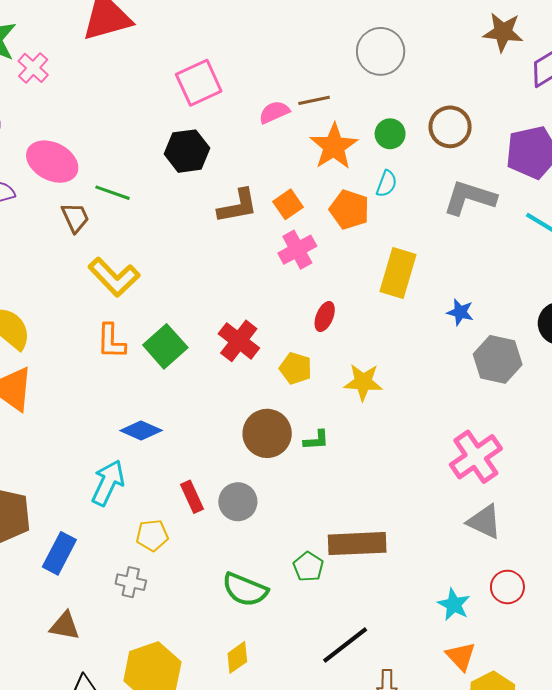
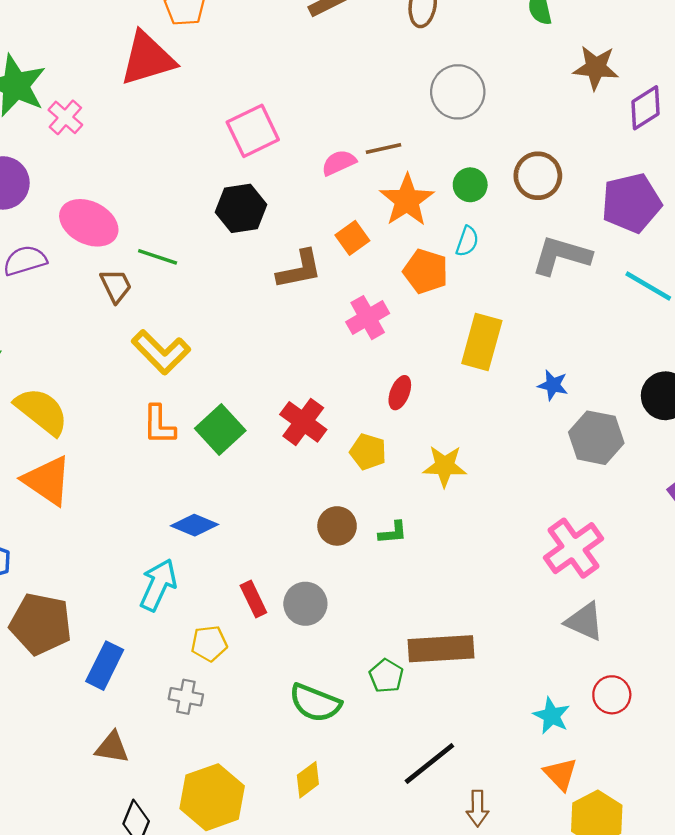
orange square: (288, 204) -> (352, 238), moved
brown circle: (267, 433) -> (337, 526), size x0.7

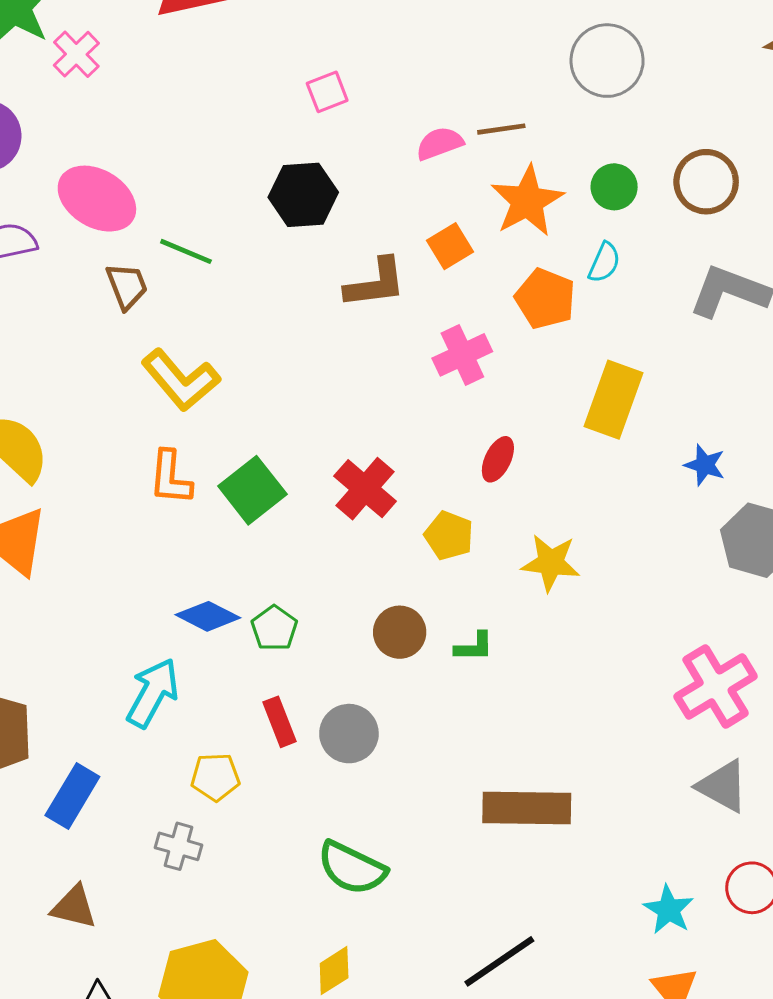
pink square: (253, 131) -> (327, 92), size x0.6
green pentagon: (386, 676) -> (274, 628), moved

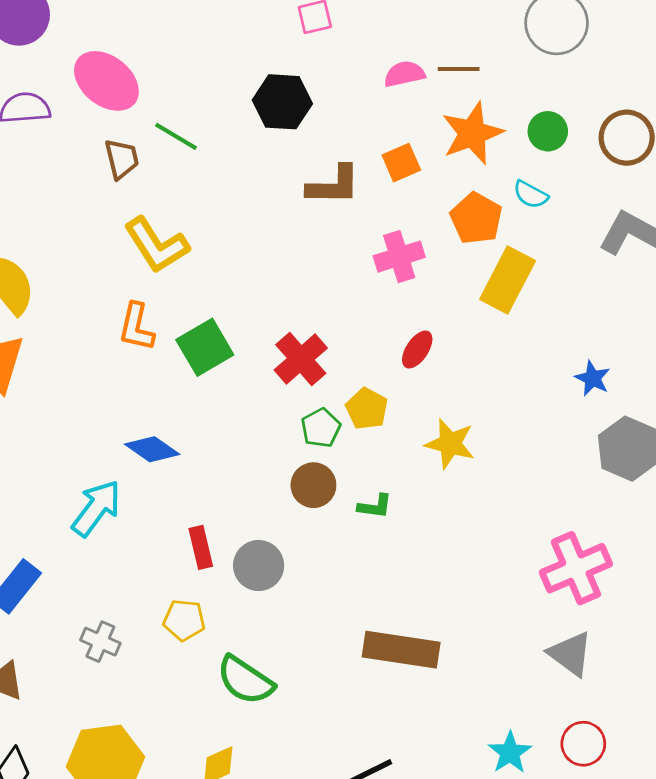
cyan semicircle: (604, 263) -> (531, 194), turned 87
yellow rectangle: (613, 400) -> (508, 280), moved
green pentagon: (274, 628) -> (321, 428), moved
yellow pentagon: (215, 777) -> (184, 620), moved

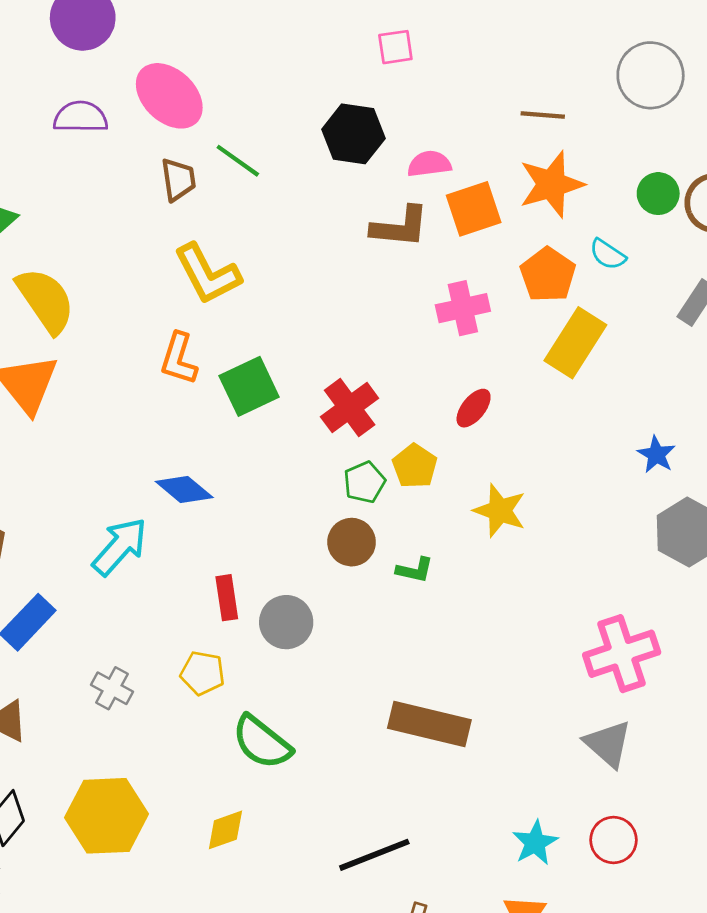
pink semicircle: (404, 74) -> (429, 164), moved
green circle: (548, 131) -> (658, 194), moved
orange square: (401, 163) -> (474, 209), size x1.4

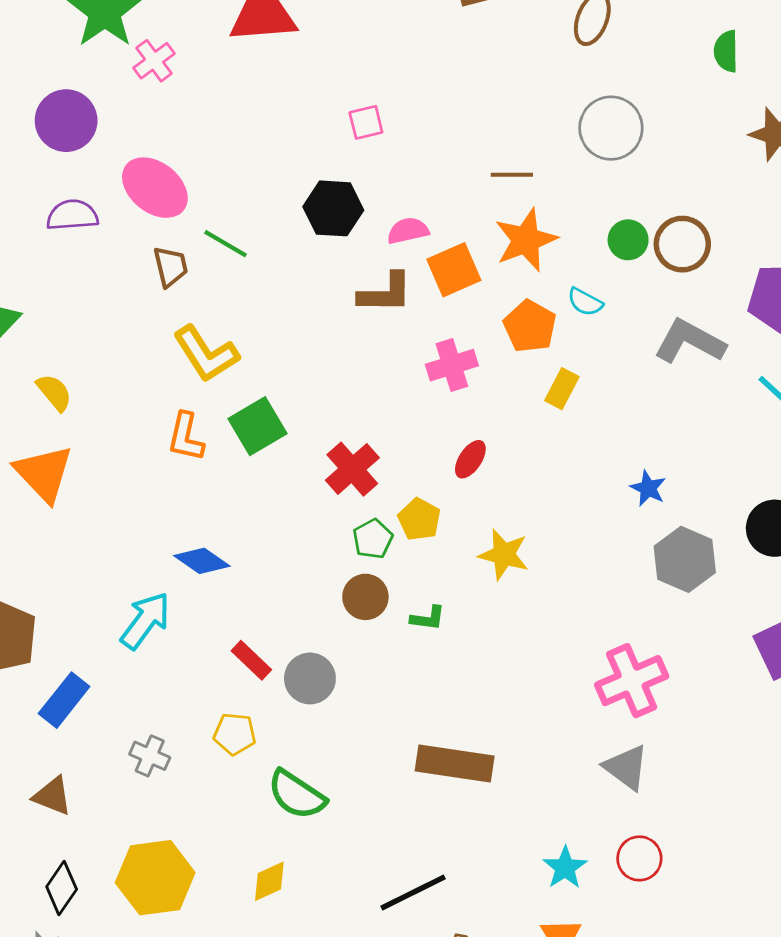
yellow semicircle: (46, 300) -> (54, 392), size x0.6
yellow rectangle: (575, 343) -> (562, 389), size x0.6
green square: (249, 386) -> (258, 426), moved
red rectangle: (227, 598) -> (251, 660), turned -33

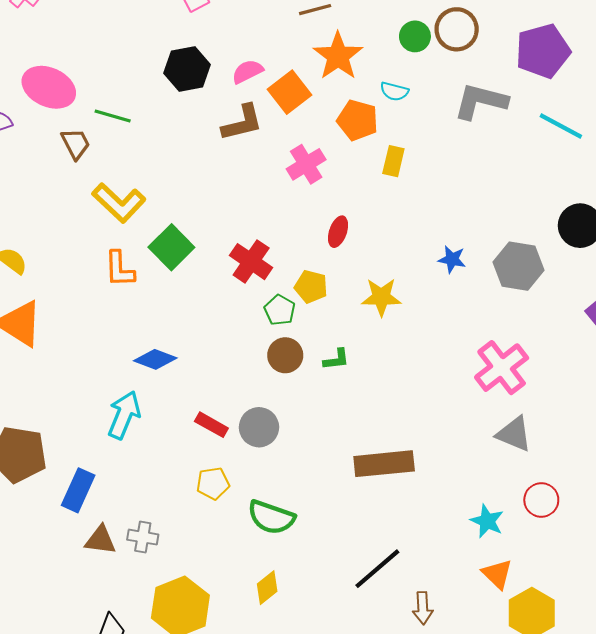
blue star: (648, 488) -> (452, 259), moved
gray cross: (150, 756) -> (143, 537), moved
brown triangle: (52, 796) -> (100, 540), moved

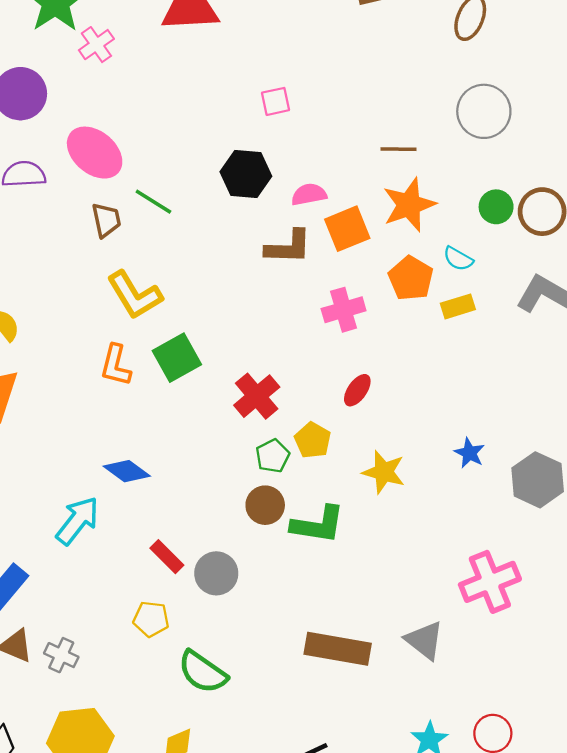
yellow rectangle: (393, 161) -> (458, 306), moved, turned 44
green L-shape: (336, 359) -> (318, 525), size x1.8
gray triangle: (514, 434) -> (425, 640), moved

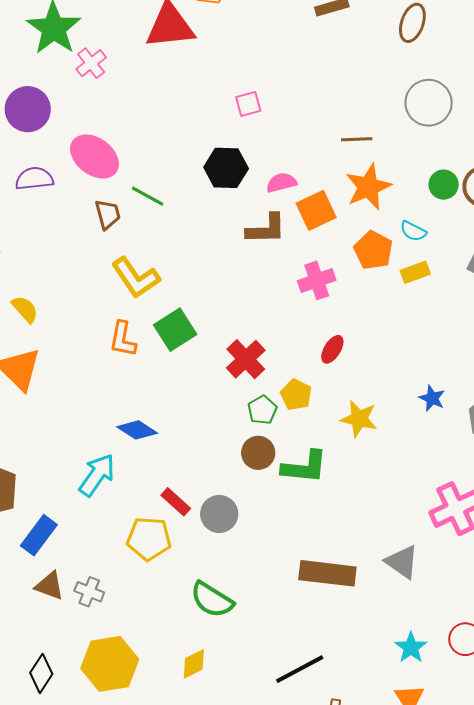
yellow pentagon: (151, 619) -> (149, 539), moved, size x1.4

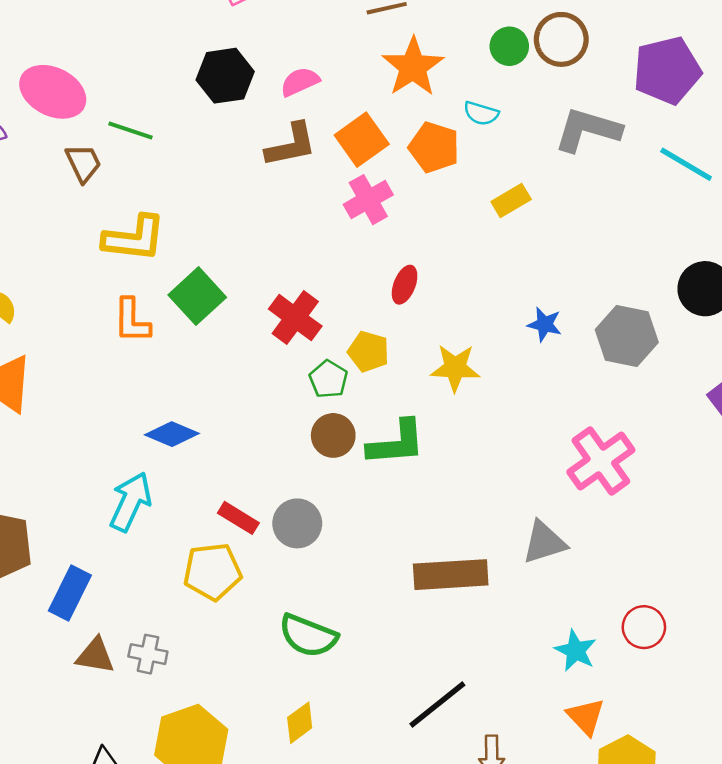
orange square: (316, 210) -> (362, 140), moved
yellow rectangle: (415, 272) -> (511, 201), moved
yellow L-shape: (136, 278) -> (134, 238), turned -39
gray triangle: (402, 562) -> (544, 542), turned -42

